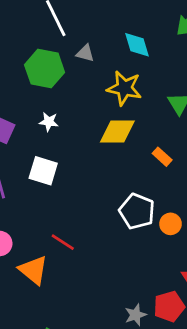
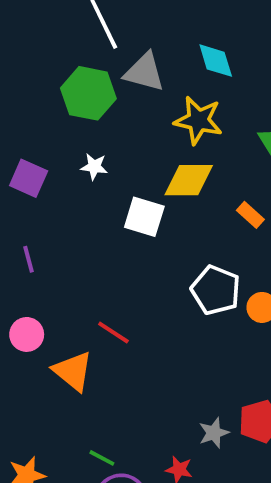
gray triangle: (85, 53) -> (144, 72), size x1.6
white square: (43, 171) -> (144, 217), moved

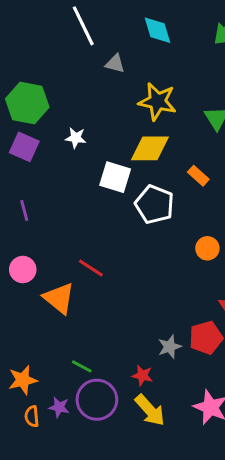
cyan diamond: (216, 61) -> (157, 30), moved
gray triangle: (144, 72) -> (115, 64), size x0.6
green hexagon: (88, 93) -> (27, 103), moved
white pentagon: (216, 290) -> (154, 204), moved

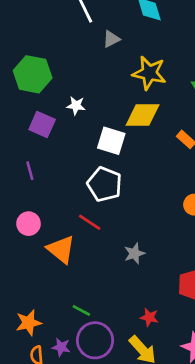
gray triangle: (115, 64) -> (111, 39), turned -42
purple square: (24, 147) -> (42, 125), moved
white pentagon: (154, 204) -> (105, 184), moved
gray star: (170, 347) -> (134, 253), moved
red star: (142, 375) -> (149, 317), moved

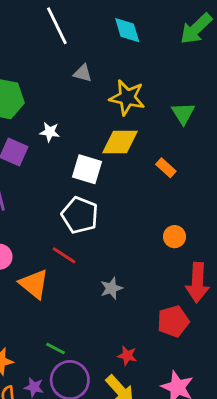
gray triangle: (111, 39) -> (83, 73), moved, turned 42

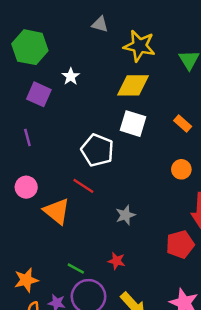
white star: (50, 132) -> (71, 76), turned 30
orange rectangle: (166, 168) -> (183, 124), moved
white square: (87, 169) -> (133, 124), moved
red star: (127, 356) -> (116, 261), moved

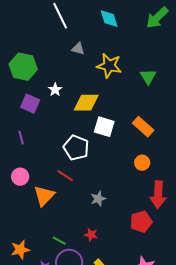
yellow diamond: (133, 85) -> (86, 103), moved
orange rectangle: (183, 124) -> (143, 127), size x1.5
orange triangle: (57, 211) -> (44, 196), turned 35

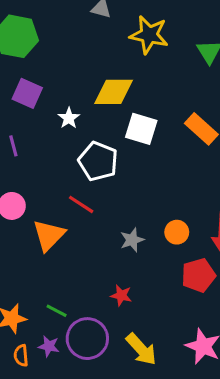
white star: (55, 90) -> (69, 118), moved
orange circle: (142, 163) -> (177, 232), moved
green line: (59, 241) -> (57, 311), moved

